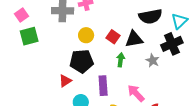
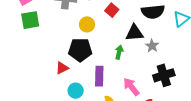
red square: (113, 37) -> (112, 10), moved
black cross: (172, 44) -> (164, 75), moved
gray star: (153, 61) -> (152, 46), moved

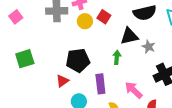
green square: (30, 20) -> (25, 59), moved
yellow circle: (87, 24) -> (85, 21), moved

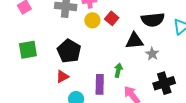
green arrow: (117, 57) -> (118, 70), moved
black pentagon: (78, 60) -> (69, 51), moved, turned 30

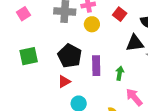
red square: (112, 18) -> (120, 14), moved
purple rectangle: (100, 84) -> (96, 66), moved

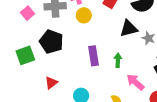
pink square: (23, 14) -> (28, 13), moved
black pentagon: (70, 56) -> (51, 42), moved
red triangle: (64, 82) -> (51, 83), moved

